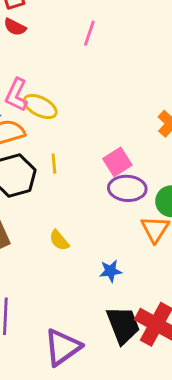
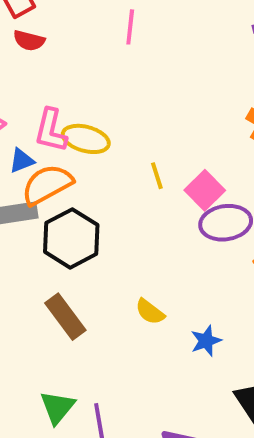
yellow line: (54, 164) -> (157, 176), moved
blue star: (111, 271) -> (206, 341), moved

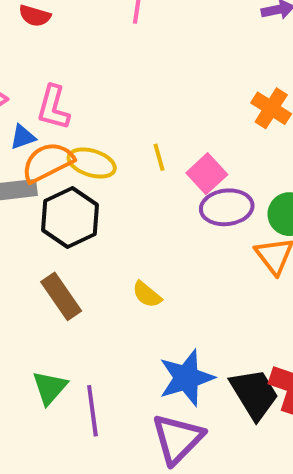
yellow ellipse: (86, 139) -> (92, 163), moved
blue star: (206, 341) -> (186, 378), moved, size x1.8

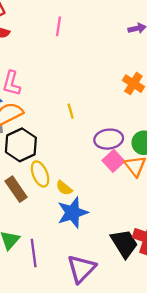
yellow ellipse: (92, 163) -> (40, 174), moved, turned 50
pink square: (207, 174) -> (113, 161), moved
blue star: (186, 378) -> (73, 213), moved

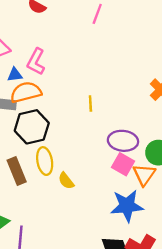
pink square: (113, 161) -> (123, 164), turned -30
blue star: (73, 213) -> (127, 206), moved

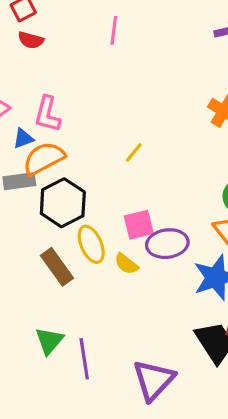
yellow line: (90, 103) -> (134, 153), turned 56
purple ellipse: (123, 141) -> (167, 244), moved
pink square: (123, 164) -> (139, 225), moved, turned -30

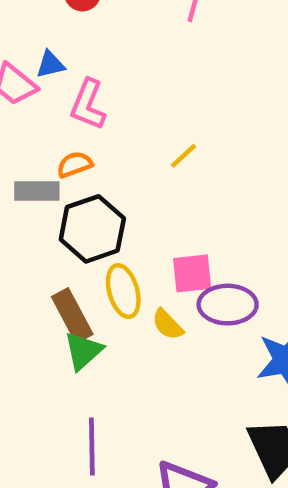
blue triangle: (23, 138) -> (50, 64), moved
yellow line: (134, 153) -> (183, 156), moved
orange semicircle: (44, 158) -> (75, 164), size x0.6
green triangle: (49, 341) -> (83, 351), moved

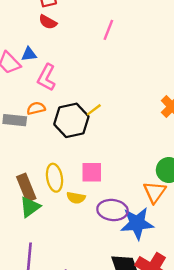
black hexagon: (92, 229) -> (71, 120), moved
purple ellipse: (228, 305) -> (112, 210), moved
yellow semicircle: (168, 324) -> (76, 198), turned -42

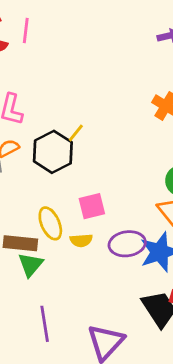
pink line: (108, 30) -> (26, 31), moved
brown rectangle: (26, 188) -> (20, 243), turned -48

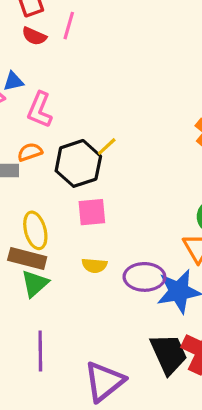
pink square: (92, 206) -> (92, 212), moved
yellow ellipse: (50, 223) -> (35, 230), moved

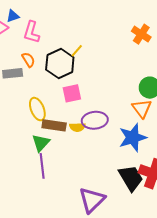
orange semicircle: (30, 152) -> (28, 60), turned 84
brown rectangle: (27, 258) -> (54, 125), moved
purple ellipse: (144, 277) -> (95, 120), moved
purple line: (40, 351) -> (42, 166), moved

